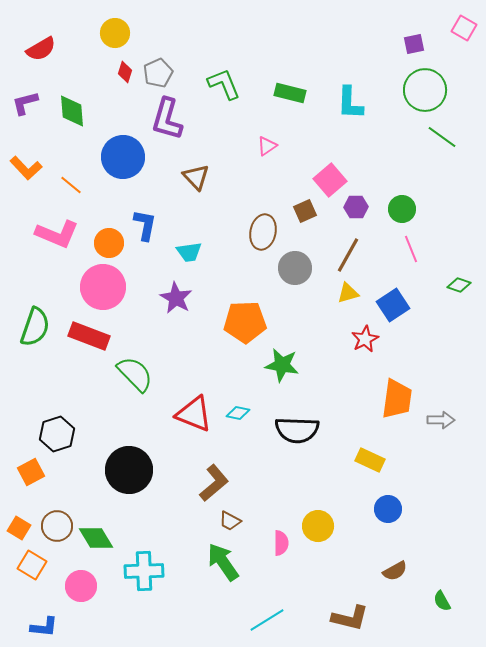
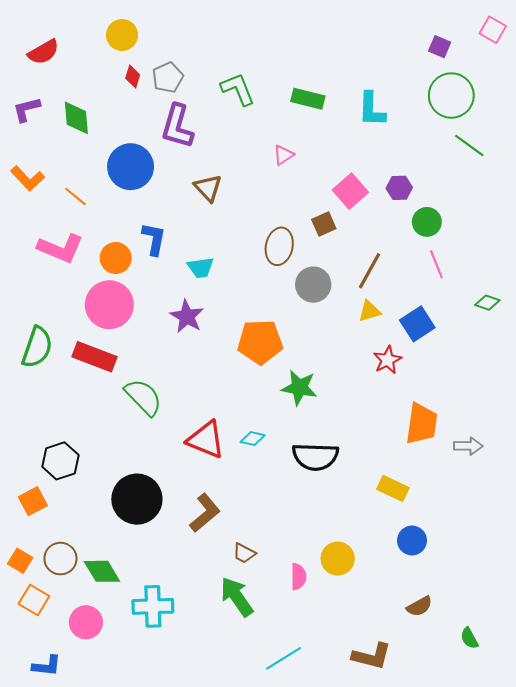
purple square: (414, 44) -> (440, 47), turned 35
purple hexagon: (356, 207) -> (399, 188), moved
brown L-shape: (214, 483) -> (205, 513), moved

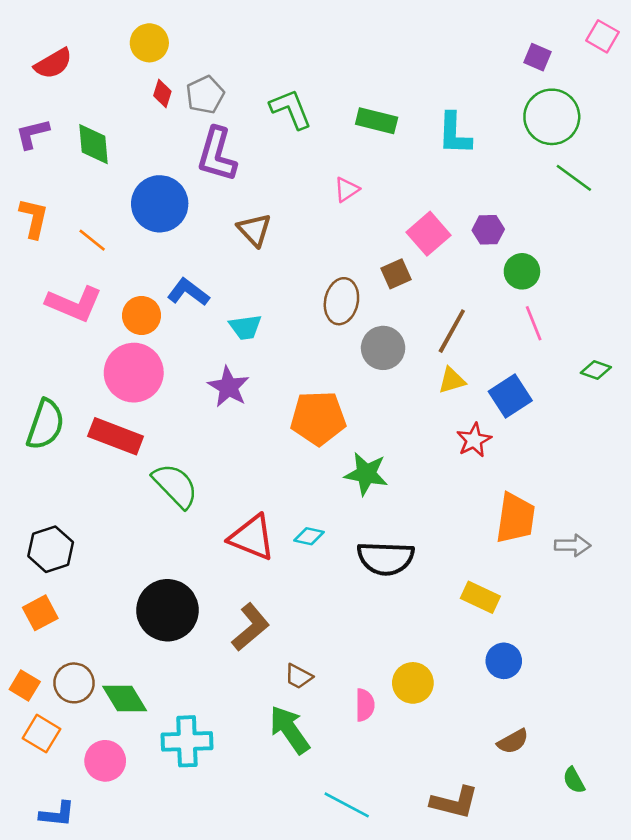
orange L-shape: (28, 178) -> (34, 218), turned -124
blue L-shape: (154, 239) -> (188, 292), turned -64
black hexagon: (60, 461) -> (51, 549), moved
cyan line: (283, 658) -> (347, 805), turned 60

